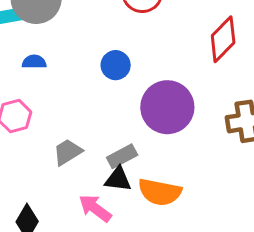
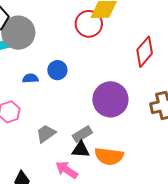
blue semicircle: (34, 62) -> (30, 78), moved
blue circle: (116, 65) -> (57, 70), moved

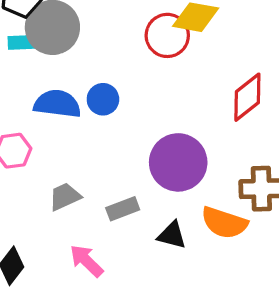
blue semicircle: (30, 78) -> (57, 104), size x1.8
black triangle: (81, 150) -> (172, 235), moved
orange semicircle: (109, 156) -> (224, 223), moved

